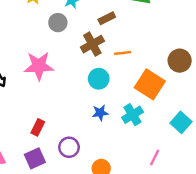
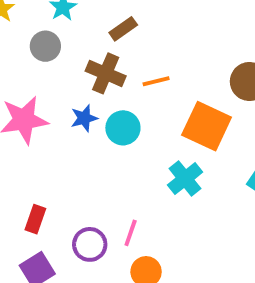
brown cross: (92, 44) -> (106, 73), turned -30
blue star: (100, 113) -> (84, 118), moved
pink line: (155, 157) -> (131, 233), moved

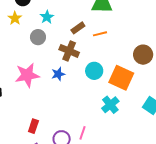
orange line: (156, 81) -> (100, 34), moved
cyan circle: (123, 128) -> (94, 71), moved

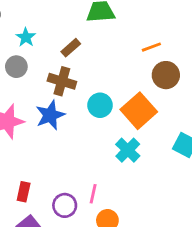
orange line: (100, 34) -> (151, 47), moved
blue star: (58, 74) -> (50, 115), size x1.5
orange square: (121, 78) -> (139, 111), turned 30

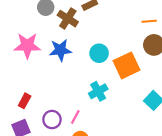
brown cross: (62, 81) -> (68, 19), moved
cyan cross: (128, 150) -> (98, 91), moved

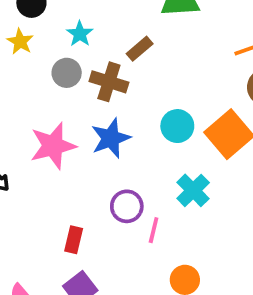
pink line: (75, 117) -> (154, 230), moved
purple circle: (52, 120) -> (127, 206), moved

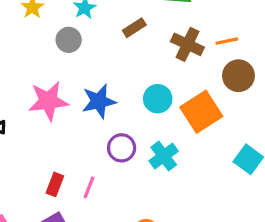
brown cross: (109, 82) -> (187, 44), moved
purple circle: (127, 206) -> (122, 148), moved
pink line: (154, 230) -> (89, 187), moved

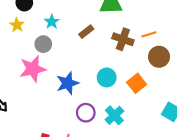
pink star: (48, 101) -> (33, 69), moved
orange square: (201, 112) -> (137, 83), size x0.7

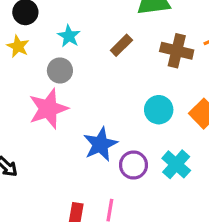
blue star: (68, 83) -> (100, 144), moved

